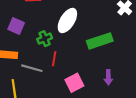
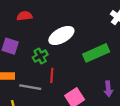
white ellipse: (67, 21) -> (61, 35), turned 35

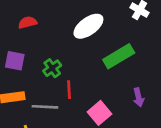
white ellipse: (61, 35) -> (88, 26), moved

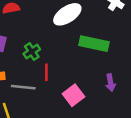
green rectangle: (119, 56) -> (94, 44), turned 40

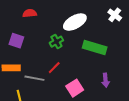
green cross: (32, 52) -> (56, 42), moved
red line: (46, 72) -> (54, 68), turned 40

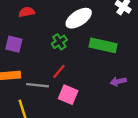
purple arrow: (106, 80) -> (118, 82), turned 88
pink square: (75, 88) -> (68, 95), moved, turned -30

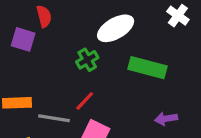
red semicircle: (27, 12) -> (44, 16), turned 84
purple square: (14, 44) -> (23, 39), moved

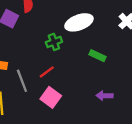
green rectangle: (148, 68) -> (97, 56), size x0.6
gray line: (54, 118) -> (22, 81), turned 50

